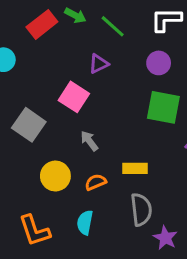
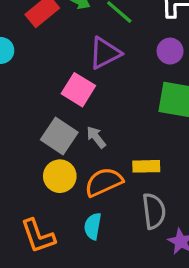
purple triangle: (99, 64) -> (105, 53), size x1.5
gray square: (29, 125) -> (59, 136), moved
orange semicircle: (96, 182) -> (104, 182), size x1.6

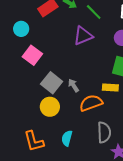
pink square: (78, 90) -> (32, 55), moved
yellow rectangle: (146, 166) -> (110, 88), moved
orange semicircle: (104, 182) -> (91, 103), moved

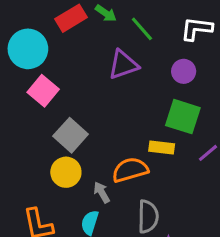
cyan circle: (21, 29) -> (28, 49), size x1.6
gray arrow: (73, 85) -> (102, 192), moved

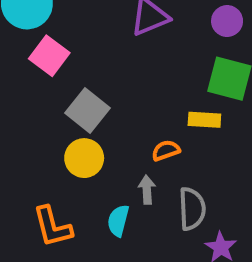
orange semicircle: (130, 170) -> (166, 150), size x0.6
gray arrow: (102, 192) -> (147, 190), moved, turned 30

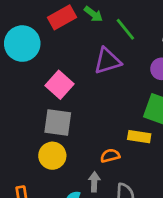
pink square: (49, 56) -> (60, 85), moved
gray square: (87, 110) -> (58, 123), turned -36

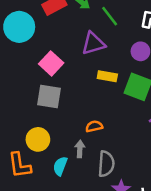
yellow rectangle: (139, 137) -> (107, 76), moved
yellow circle: (52, 156) -> (38, 139), moved

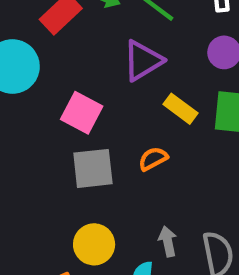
yellow rectangle: (107, 76) -> (181, 109), turned 42
orange semicircle: (94, 126) -> (153, 159), moved

